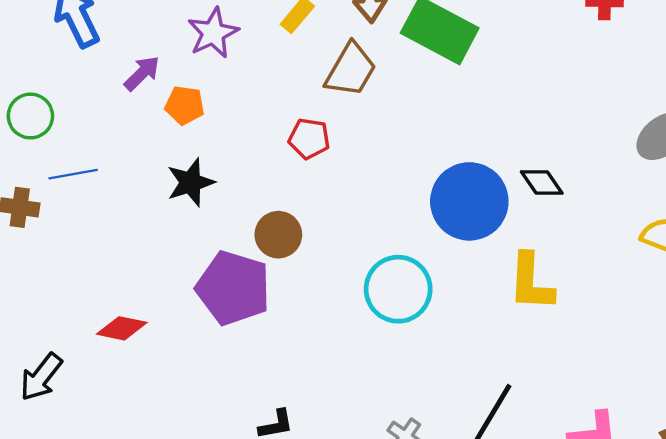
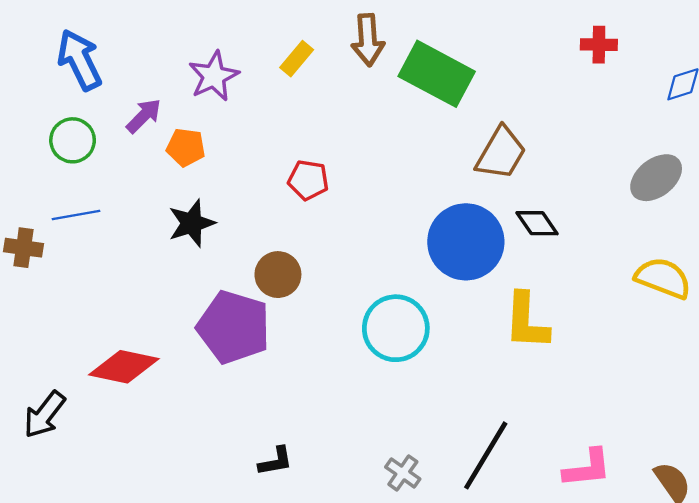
brown trapezoid: (351, 70) -> (501, 153), moved
green circle: (30, 116) -> (73, 140), moved
red diamond: (122, 328) -> (124, 367), size x1.4

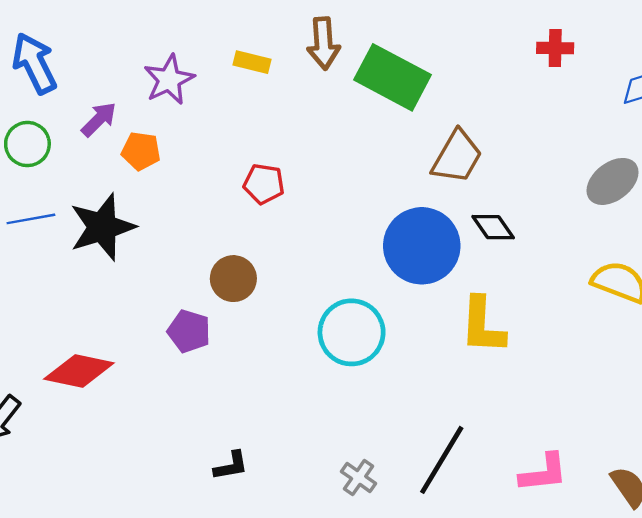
yellow rectangle: (297, 59) -> (252, 62), turned 64
black star: (192, 223) -> (102, 227), moved, size x1.4
purple pentagon: (234, 327) -> (189, 331), size x0.6

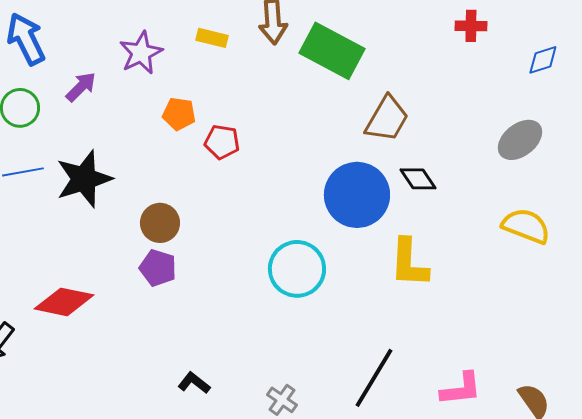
orange pentagon: (141, 151) -> (179, 114), moved
brown circle: (233, 279) -> (160, 223), moved
black L-shape: (231, 466) -> (194, 383), turned -132
gray cross: (359, 477) -> (282, 400), moved

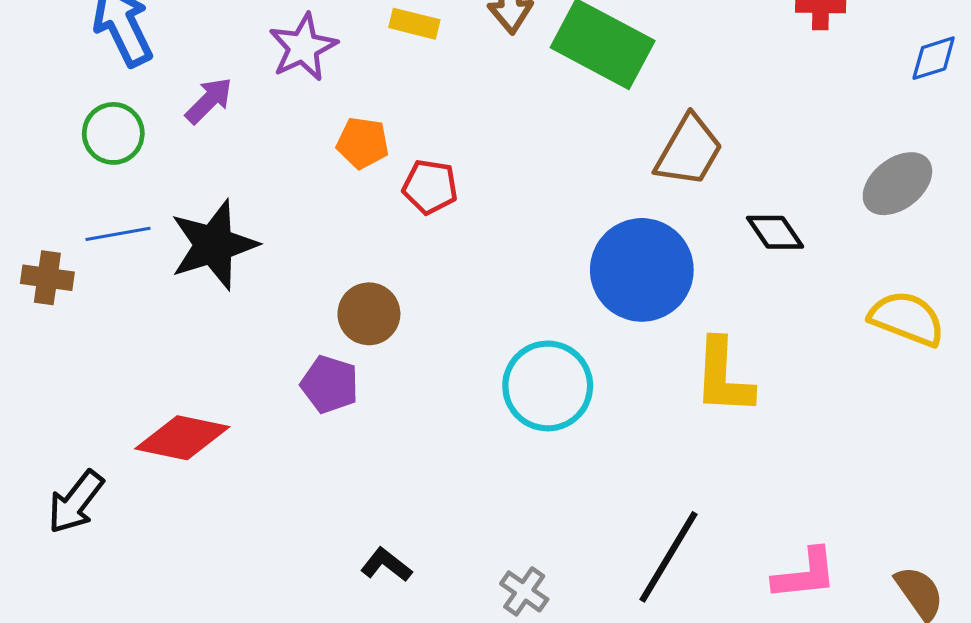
black diamond: (418, 179) -> (775, 232), moved
brown circle: (160, 223) -> (369, 314), moved

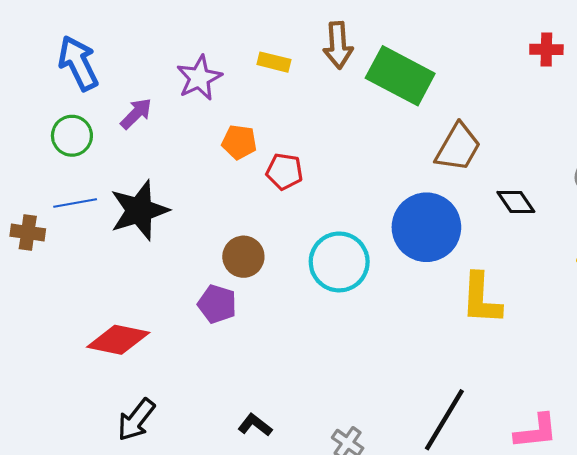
cyan circle: (548, 386) -> (339, 262), moved
black arrow: (76, 502) -> (136, 420), moved

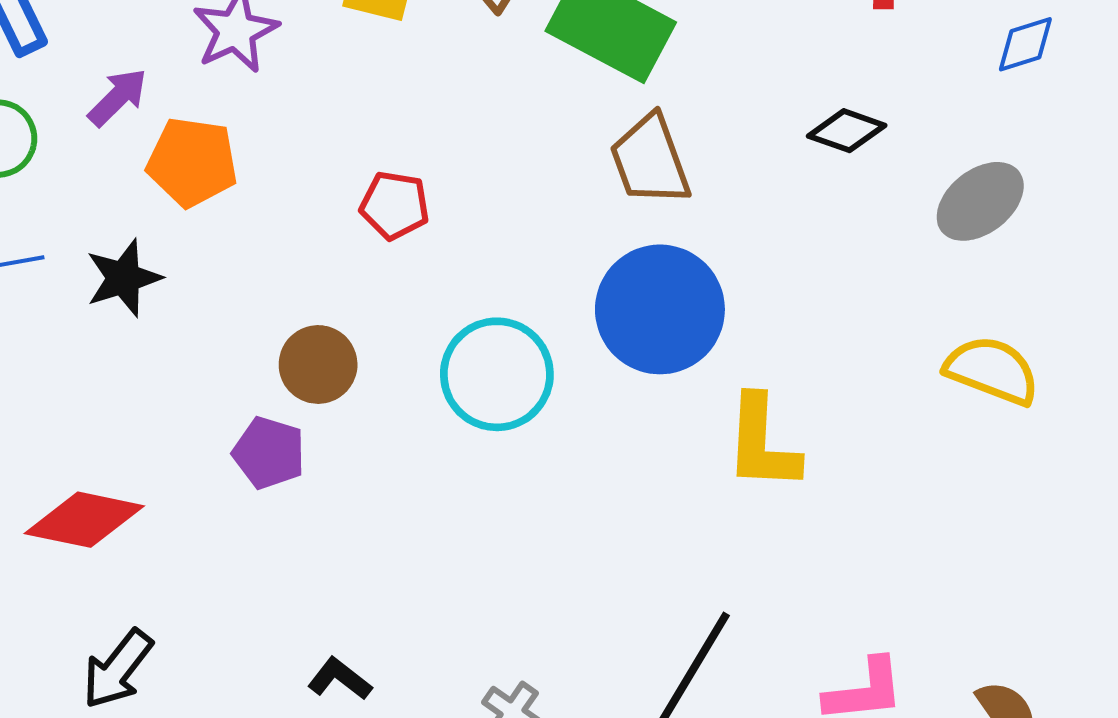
orange pentagon: (239, 142) -> (192, 162), moved, size x1.4
brown trapezoid: (458, 147) -> (650, 160), moved, turned 130
black diamond: (516, 202) -> (847, 131), moved, turned -36
black star: (139, 210) -> (124, 278), size x0.7

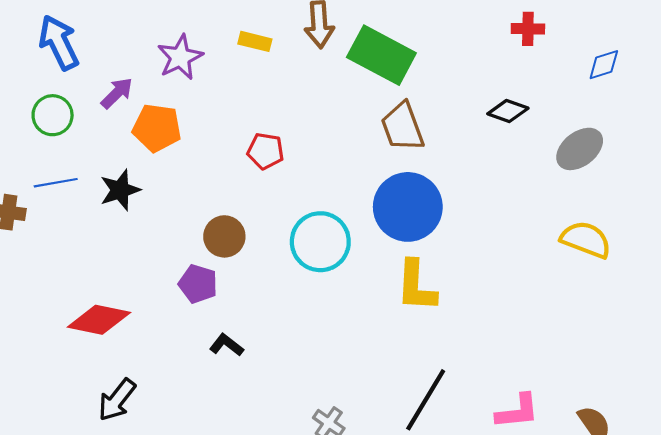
yellow L-shape: (762, 443) -> (416, 286), moved
black L-shape: (340, 679) -> (226, 345), moved

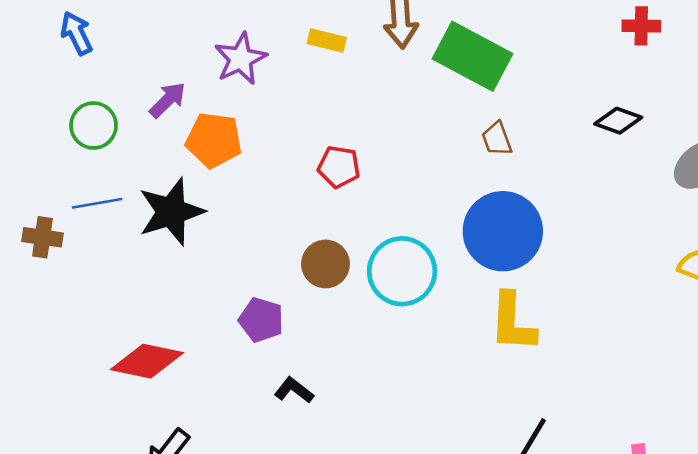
blue arrow: (59, 42) -> (77, 33), moved, size x0.7
brown trapezoid: (403, 127) -> (497, 139), size x0.6
black star: (120, 190) -> (171, 212), size x1.4
brown circle: (224, 236) -> (326, 264), moved

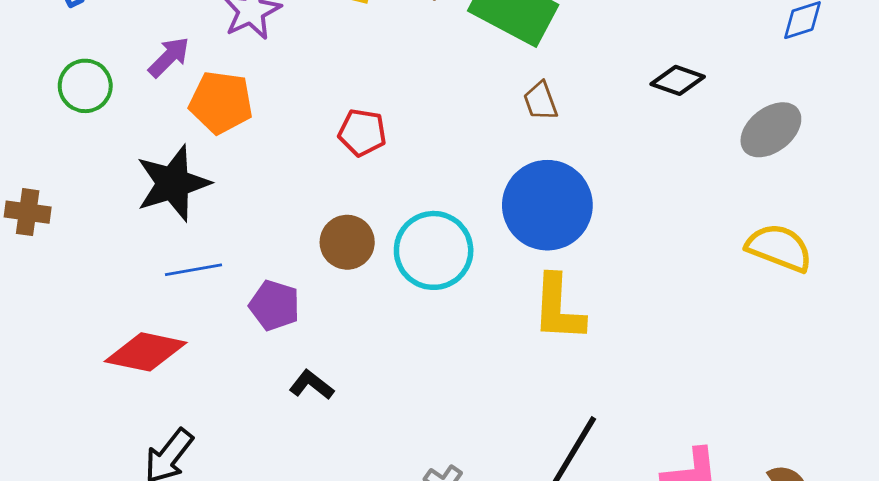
blue line: (97, 203) -> (194, 270), moved

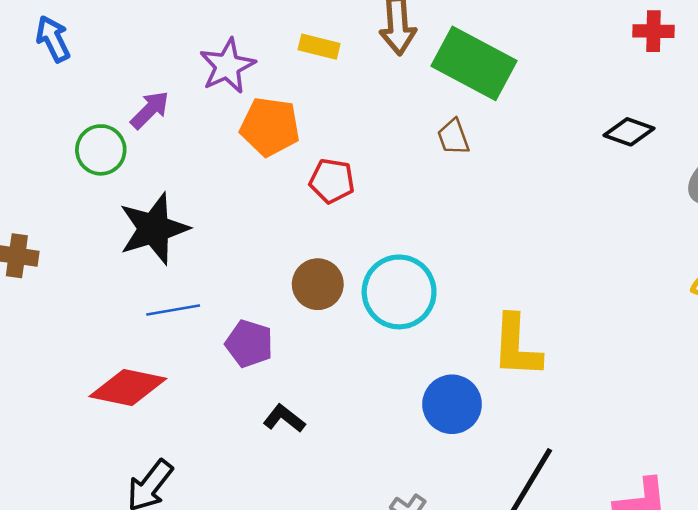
green circle: (85, 86) -> (101, 150), moved
brown trapezoid: (541, 101) -> (453, 137), moved
orange pentagon: (221, 102) -> (270, 127), moved
blue circle: (547, 205) -> (452, 404), moved, size x0.7

